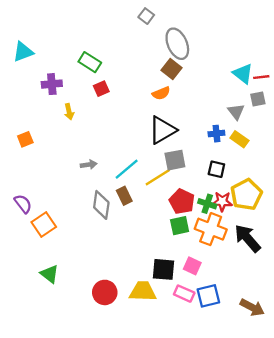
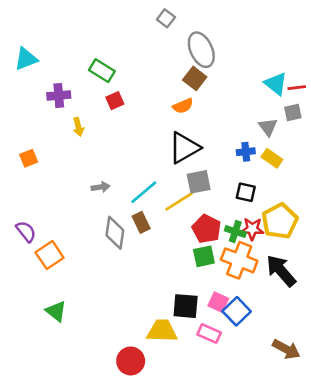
red circle: (105, 292) -> (131, 361), moved
blue square: (208, 296) -> (237, 311), moved, turned -30

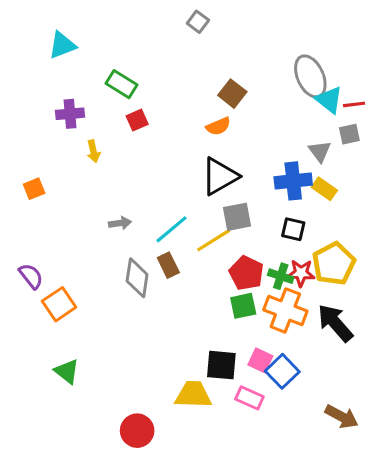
gray ellipse: (201, 50) -> (310, 76), moved
cyan triangle: (26, 59) -> (62, 45), moved
blue cross: (246, 152) -> (293, 181), size x1.6
red circle: (131, 361) -> (137, 431), moved

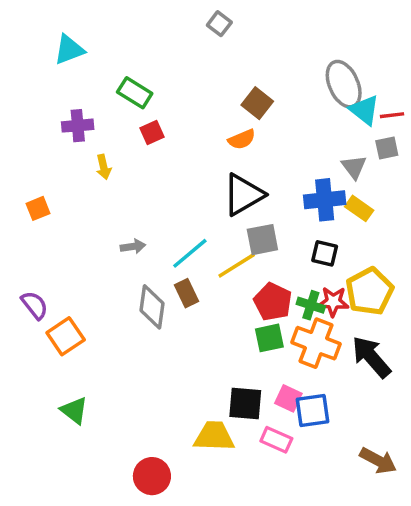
blue square: (282, 371) -> (313, 410), turned 36

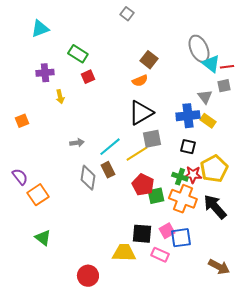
red pentagon: (273, 302) -> (143, 185), moved
pink square: (288, 398) -> (167, 231), turned 35

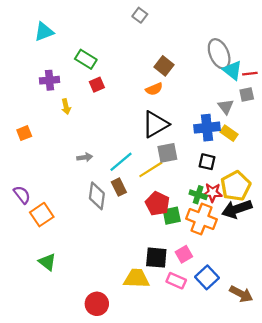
black arrow: (215, 207) -> (237, 209), moved, turned -68
blue square: (181, 238) -> (207, 277), moved, turned -35

